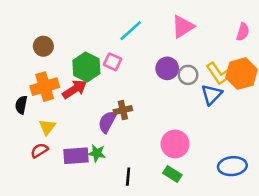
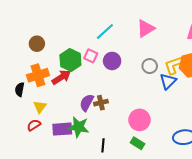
purple circle: (167, 68) -> (112, 61), moved
yellow L-shape: (219, 74) -> (174, 65), turned 105
brown cross: (123, 110) -> (101, 103), moved
green star: (97, 153) -> (79, 127), size x1.5

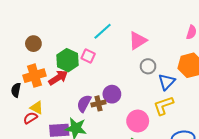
pink triangle: (146, 28) -> (138, 40), moved
purple circle: (112, 61) -> (112, 94), moved
yellow L-shape: (174, 65) -> (164, 106), moved
yellow triangle: (40, 107) -> (37, 108), turned -40
red semicircle: (34, 125) -> (30, 118), moved

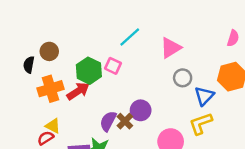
black semicircle: (16, 90) -> (29, 65), moved
brown cross: (98, 103) -> (125, 121), turned -32

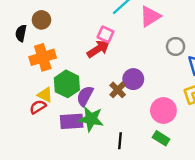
pink triangle: (171, 48) -> (150, 16), moved
green hexagon: (89, 71) -> (67, 84), moved
red arrow: (78, 91) -> (98, 49), moved
purple semicircle: (108, 121) -> (85, 96), moved

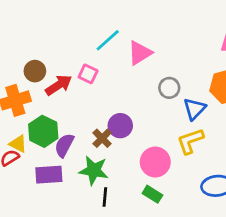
brown circle: (41, 20) -> (35, 71), moved
red arrow: (98, 49) -> (59, 85), moved
green star: (91, 119) -> (94, 170), moved

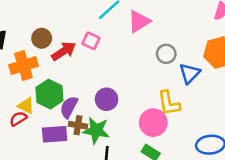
purple circle: (120, 126) -> (107, 99), moved
brown cross: (102, 138) -> (78, 125), moved, turned -36
yellow L-shape: (190, 141) -> (169, 103), moved, turned -80

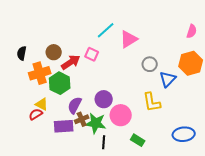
green hexagon: (49, 94) -> (60, 83), moved
pink circle: (153, 123) -> (121, 115), moved
brown cross: (78, 125) -> (82, 119), turned -32

